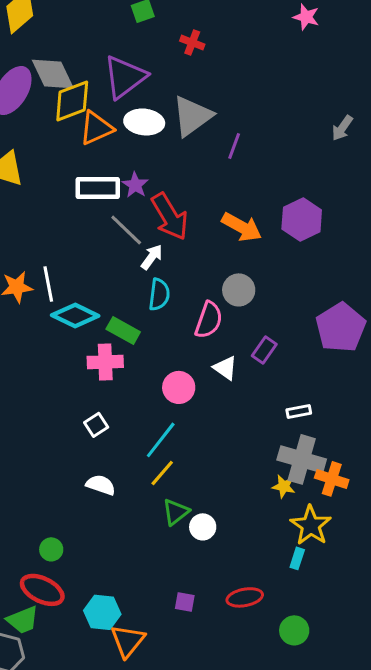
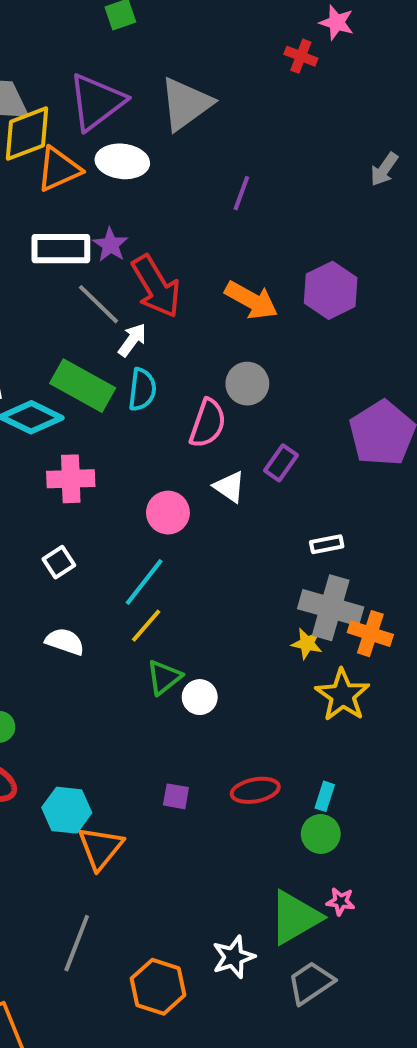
red cross: (192, 43) -> (301, 56), moved
gray triangle: (192, 116) -> (186, 104), moved
green rectangle: (123, 330) -> (83, 386), moved, size x1.4
cyan rectangle: (297, 558) -> (325, 796), moved

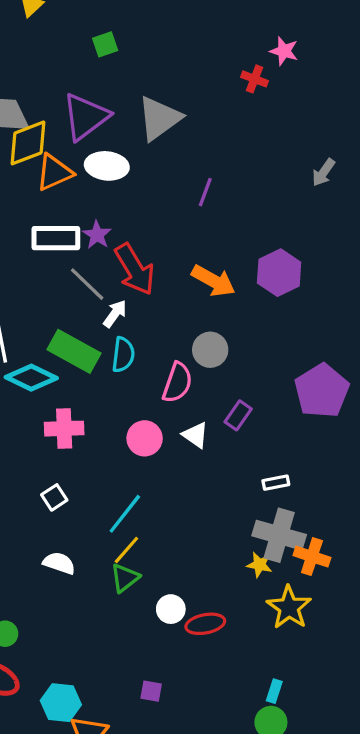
pink circle: (168, 513) -> (145, 438), moved
green triangle: (164, 677) -> (125, 578), moved
red ellipse: (255, 790) -> (205, 624), moved

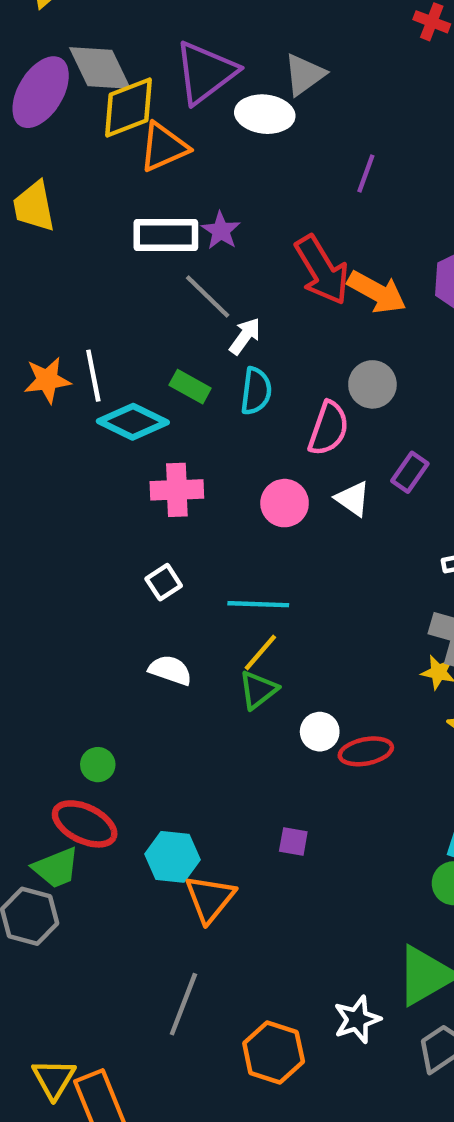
gray triangle: (159, 118) -> (304, 75), size x0.7
white ellipse: (107, 166) -> (265, 114), moved
red arrow: (135, 269) -> (322, 270), moved
green rectangle: (74, 351) -> (190, 387), size x0.6
cyan line: (125, 514) -> (258, 604), turned 54

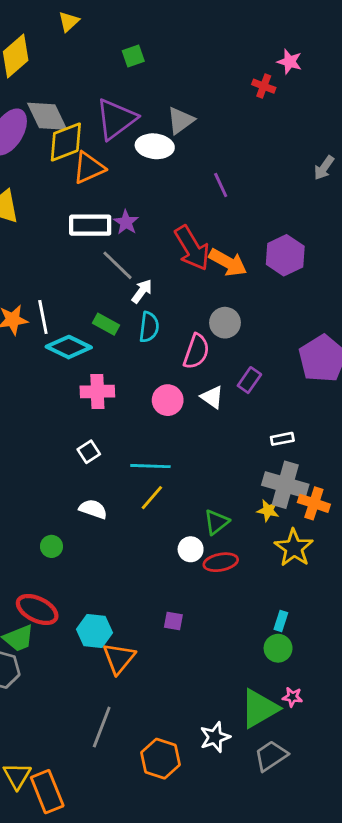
purple line: (366, 173) -> (221, 185), turned -45
green triangle: (258, 690) -> (216, 522), moved
green circle: (98, 765) -> (51, 546), moved

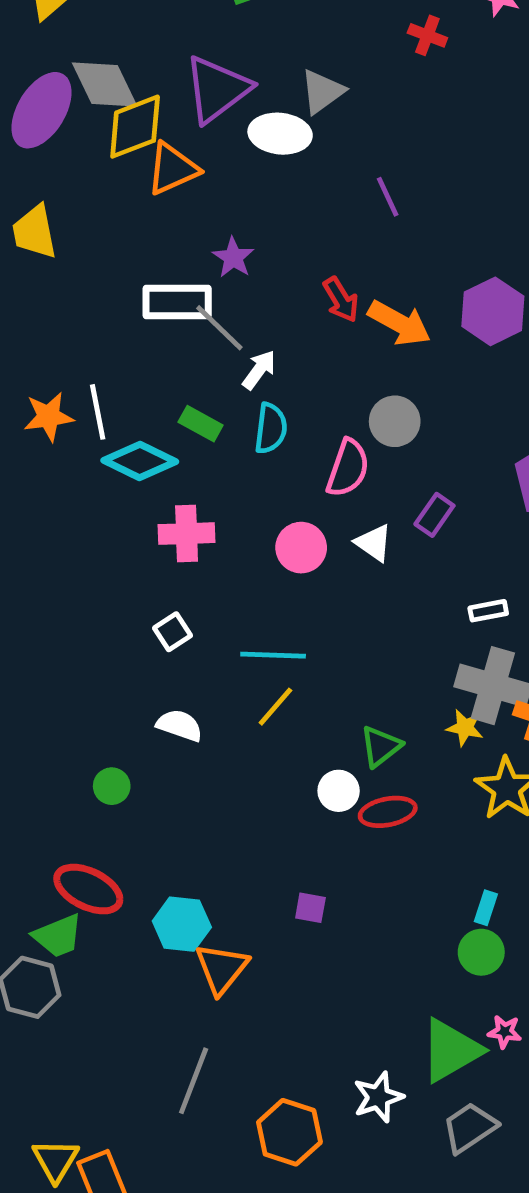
red cross: (264, 86) -> (427, 35), moved
white rectangle: (90, 225) -> (177, 302), moved
red arrow: (192, 248) -> (341, 300), size x0.6

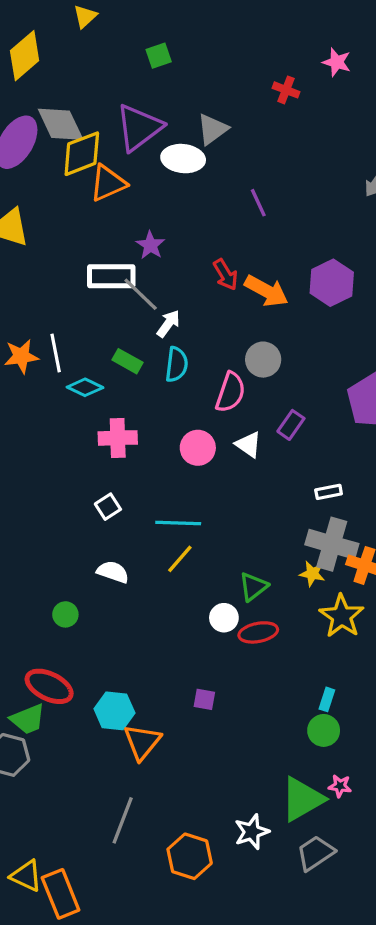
cyan diamond: (140, 461) -> (85, 387), size x0.7
yellow triangle: (56, 1160) -> (26, 876), turned -36

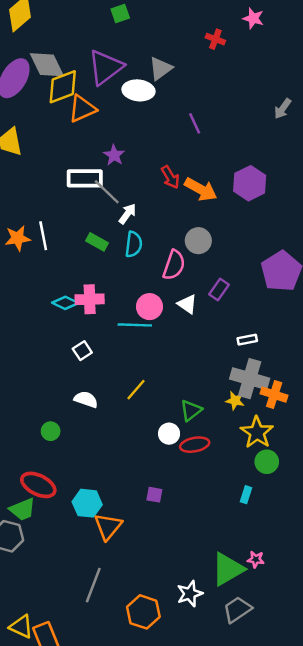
cyan diamond: (85, 387) -> (65, 303), moved
cyan line: (178, 523) -> (135, 325), moved
green circle: (324, 730) -> (267, 462), moved

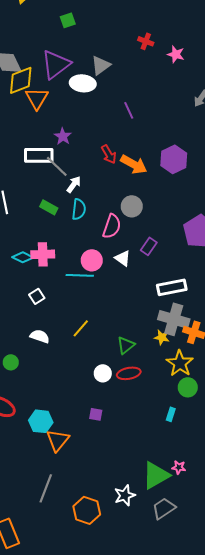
pink star: (253, 18) -> (176, 54), moved
orange triangle: (82, 109) -> (37, 98), turned -35
white rectangle: (247, 340) -> (172, 287), size x1.8
white circle: (169, 434) -> (103, 373), moved

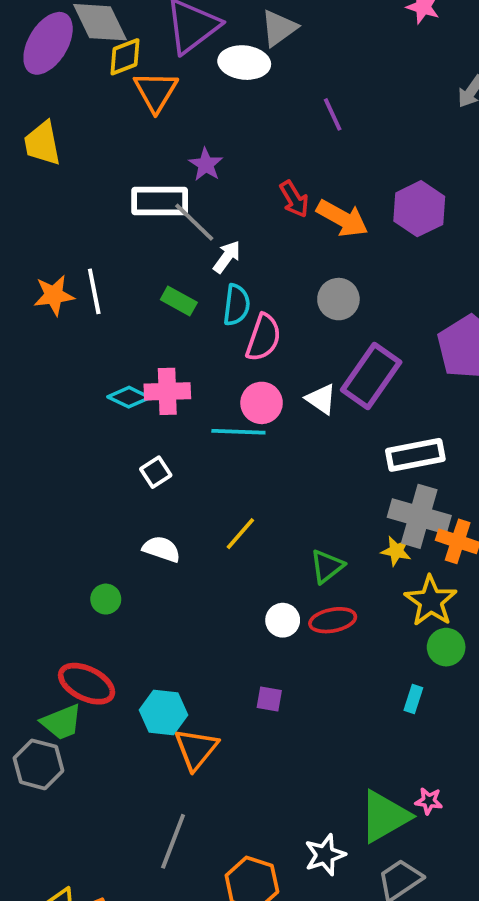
yellow diamond: (21, 80) -> (125, 57), size x0.7
pink semicircle: (112, 226) -> (263, 338), moved
purple rectangle: (149, 246) -> (371, 376), size x1.8

